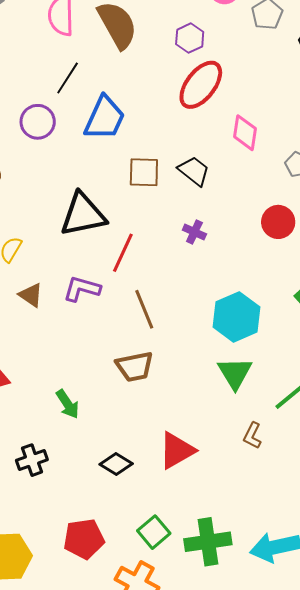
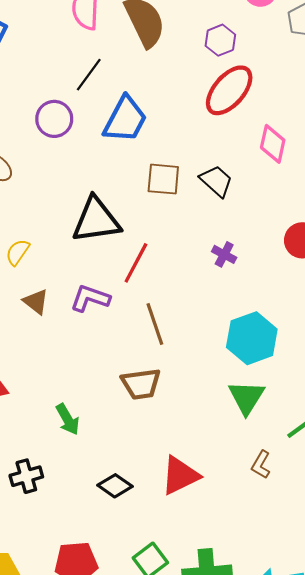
purple cross: (194, 232) -> (224, 254), moved

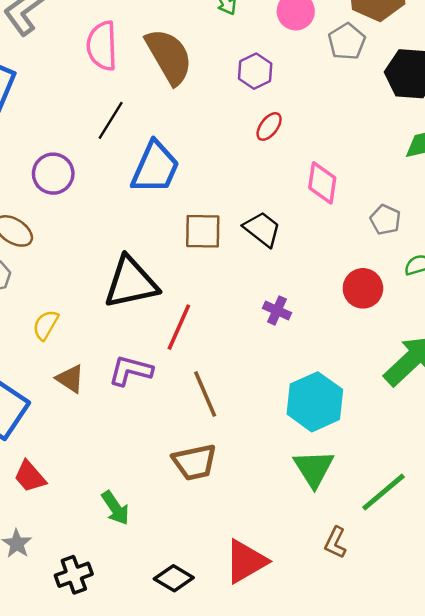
red ellipse: (229, 90) -> (269, 126), size x0.5
purple circle: (54, 119) -> (53, 174), moved

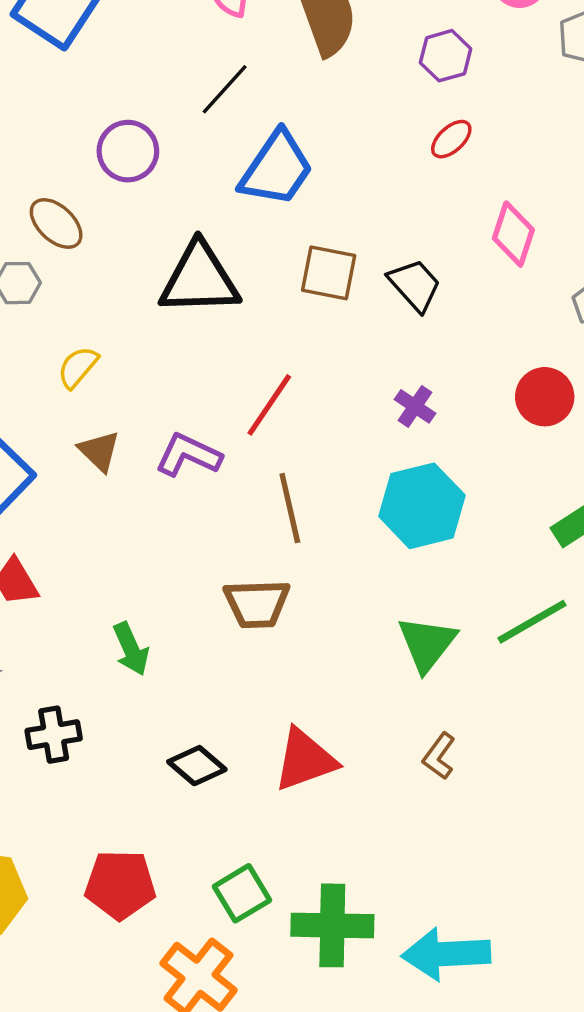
black triangle: (131, 283) -> (199, 279), moved
cyan hexagon: (315, 402) -> (422, 506), moved
green line: (384, 492) -> (532, 622), moved

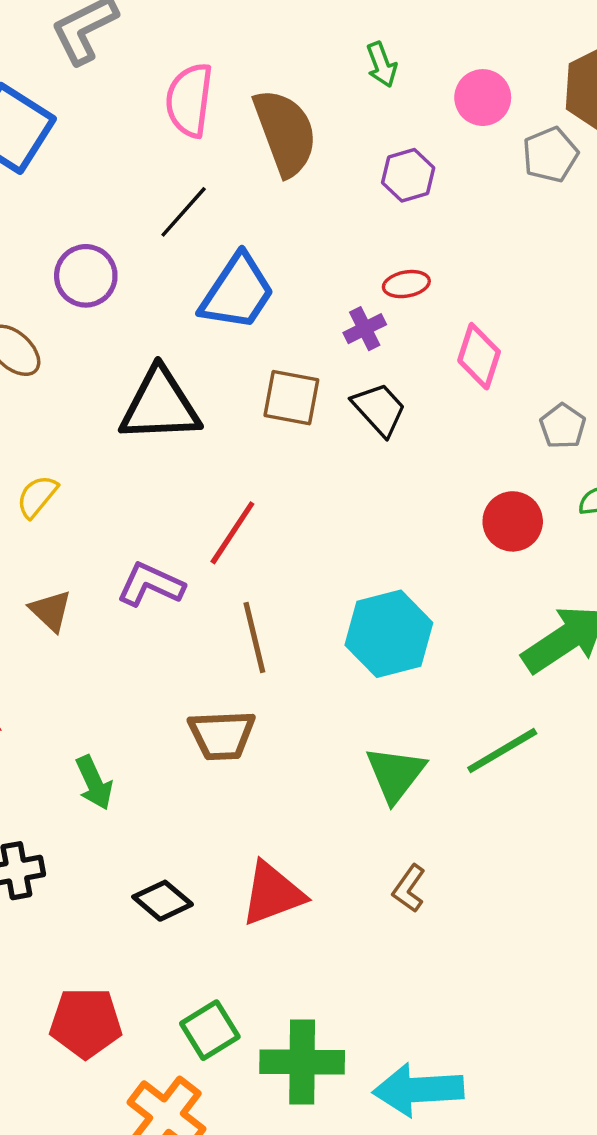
red ellipse: (451, 139) -> (406, 284), moved, turned 33
purple cross: (415, 406) -> (365, 329), moved, turned 30
brown triangle: (99, 451) -> (51, 611), moved

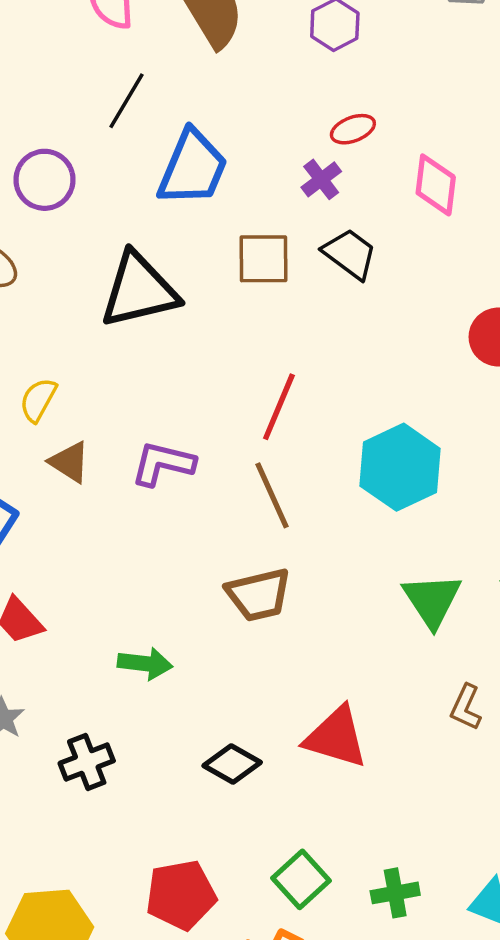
red line: (232, 533) -> (279, 407), moved
brown triangle: (51, 611) -> (69, 462), moved
green arrow: (94, 783) -> (145, 664), turned -48
red triangle: (272, 894) -> (336, 737), turned 48
green cross: (302, 1062) -> (395, 893), size x0.6

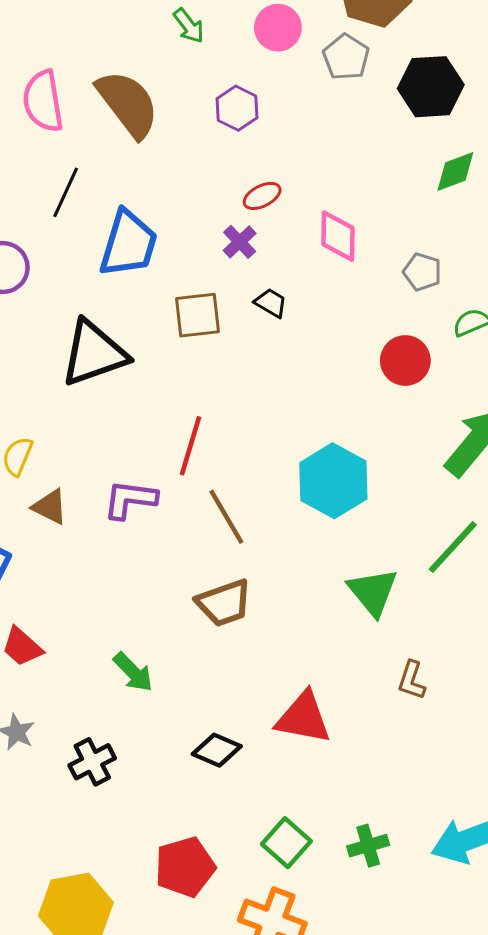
black trapezoid: (350, 254) -> (271, 303), size x0.7
red line: (279, 407) -> (191, 446), moved
green arrow: (145, 664) -> (133, 672), turned 45

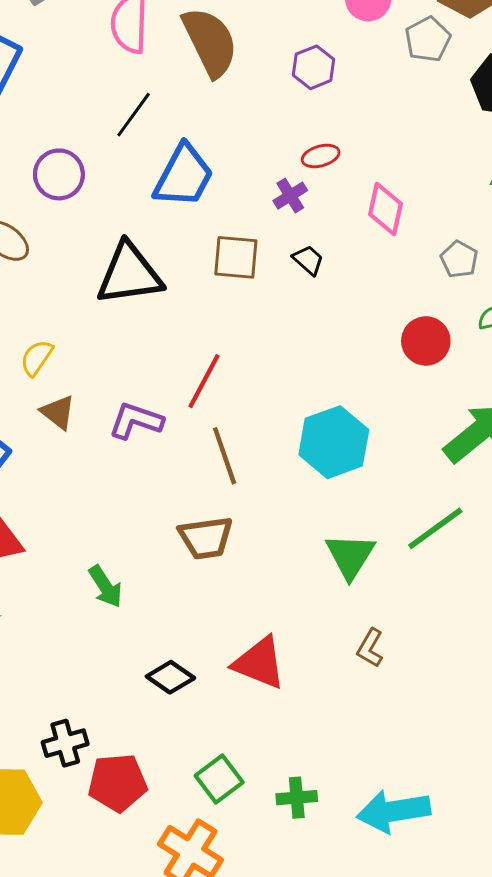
black cross: (92, 762) -> (65, 743), moved

